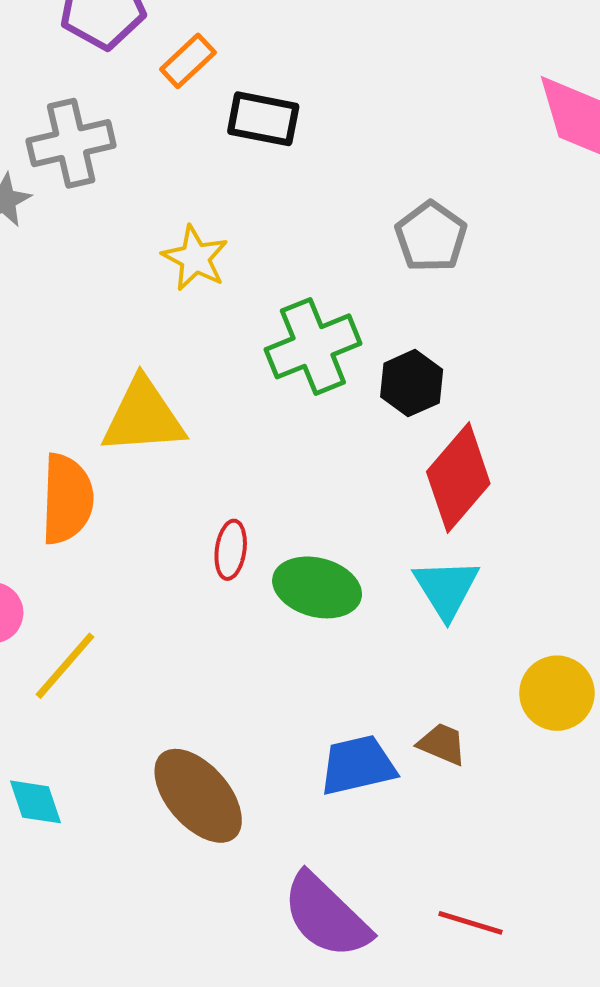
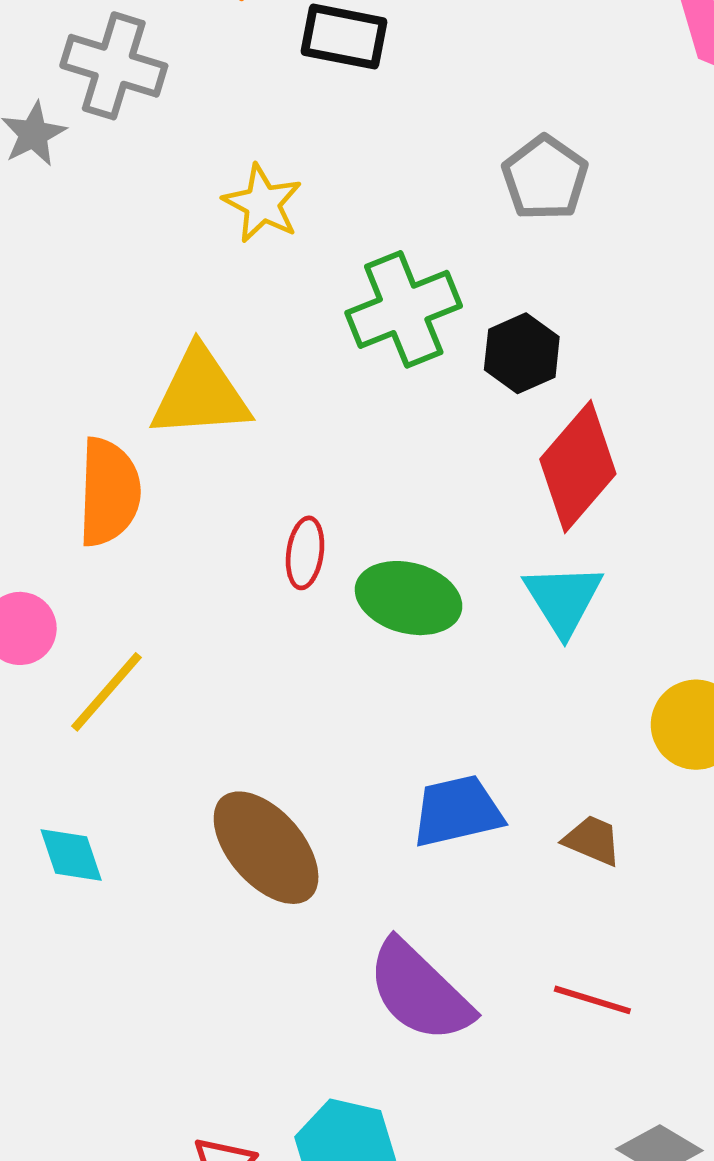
gray cross: (71, 143) -> (114, 66), turned 30
brown trapezoid: (442, 744) -> (592, 840), moved

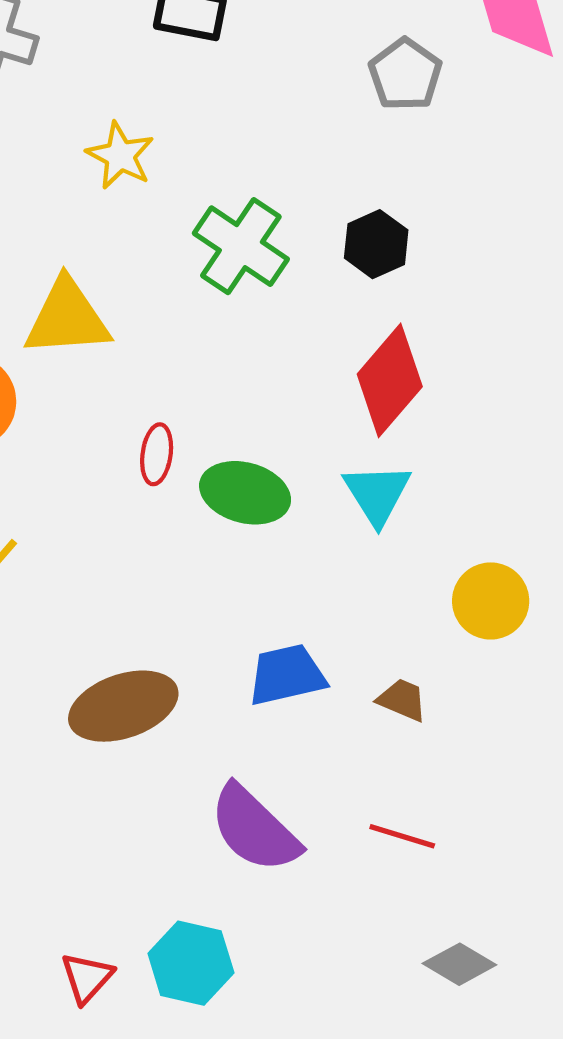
gray pentagon: (545, 178) -> (405, 74), moved
green cross: (404, 309) -> (241, 246), turned -34
black hexagon: (522, 353) -> (376, 244), moved
brown ellipse: (266, 848) -> (123, 706), turned -68

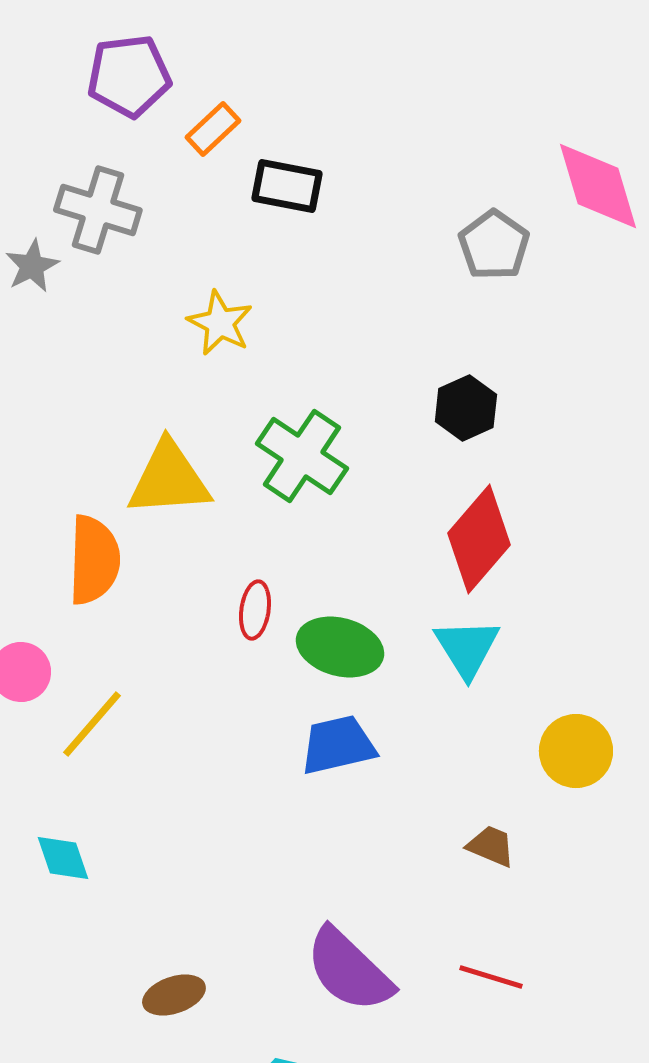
green cross: (241, 246) -> (302, 456), moved
blue trapezoid: (287, 675) -> (338, 745), moved
brown ellipse: (123, 706) -> (174, 995), moved, size x0.6

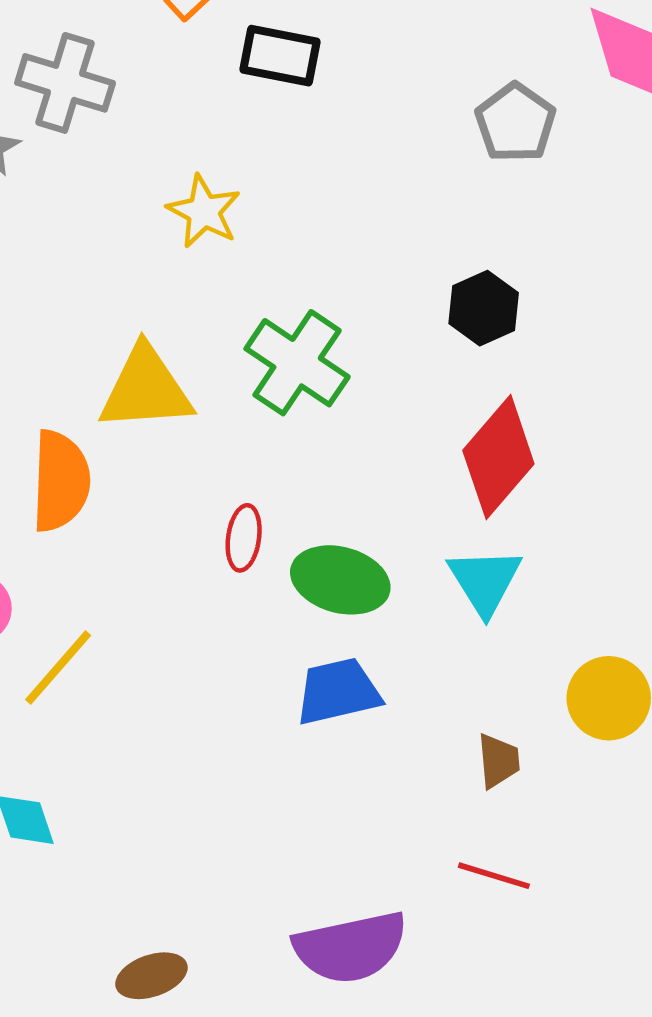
brown trapezoid: (491, 846) -> (498, 761), moved, turned 62
purple semicircle: (349, 970) -> (351, 947), turned -56
red line: (491, 977) -> (494, 876), moved

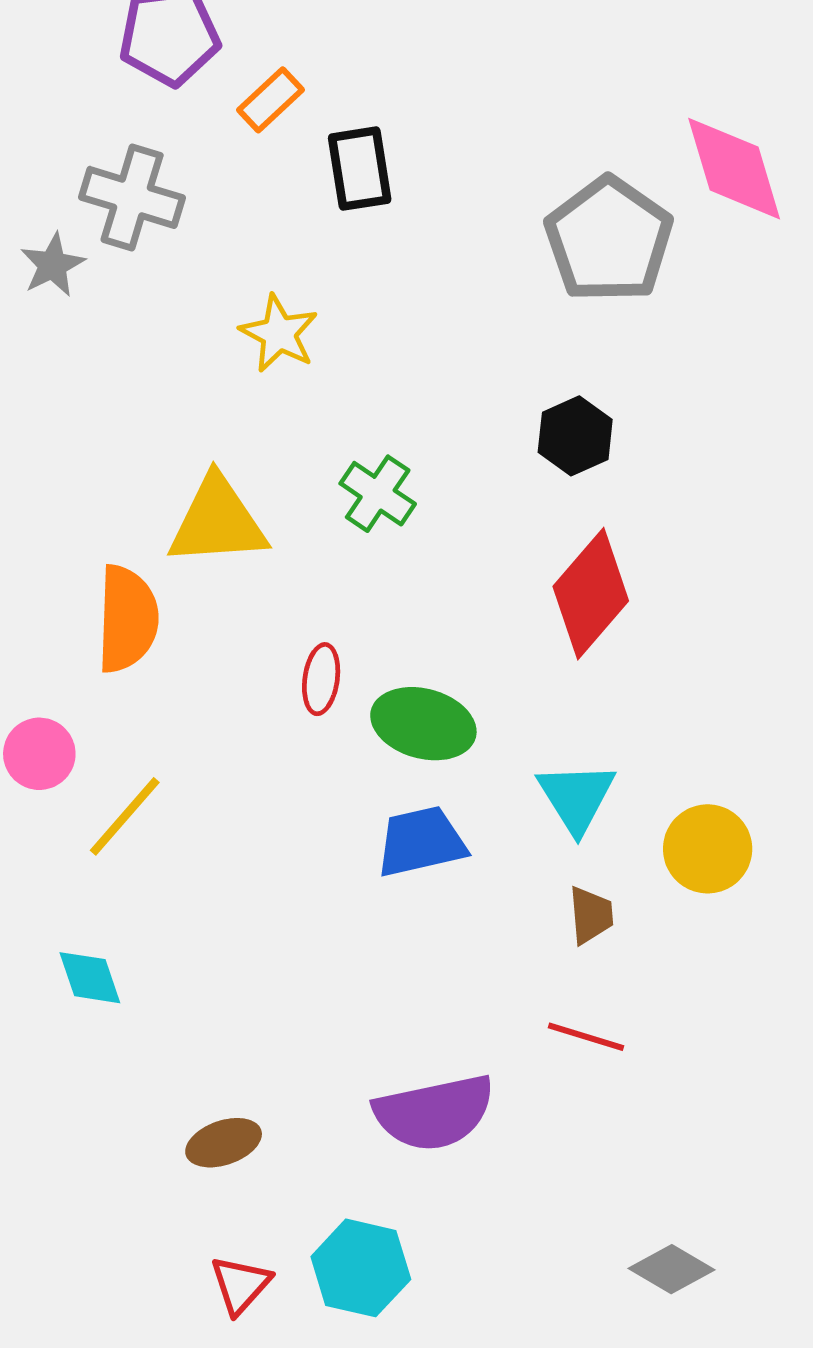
black rectangle: (280, 56) -> (360, 169), turned 70
gray pentagon: (515, 123) -> (609, 240), size x1.5
green cross: (297, 363) -> (378, 494), size x0.7
cyan triangle: (485, 581) -> (576, 797), moved

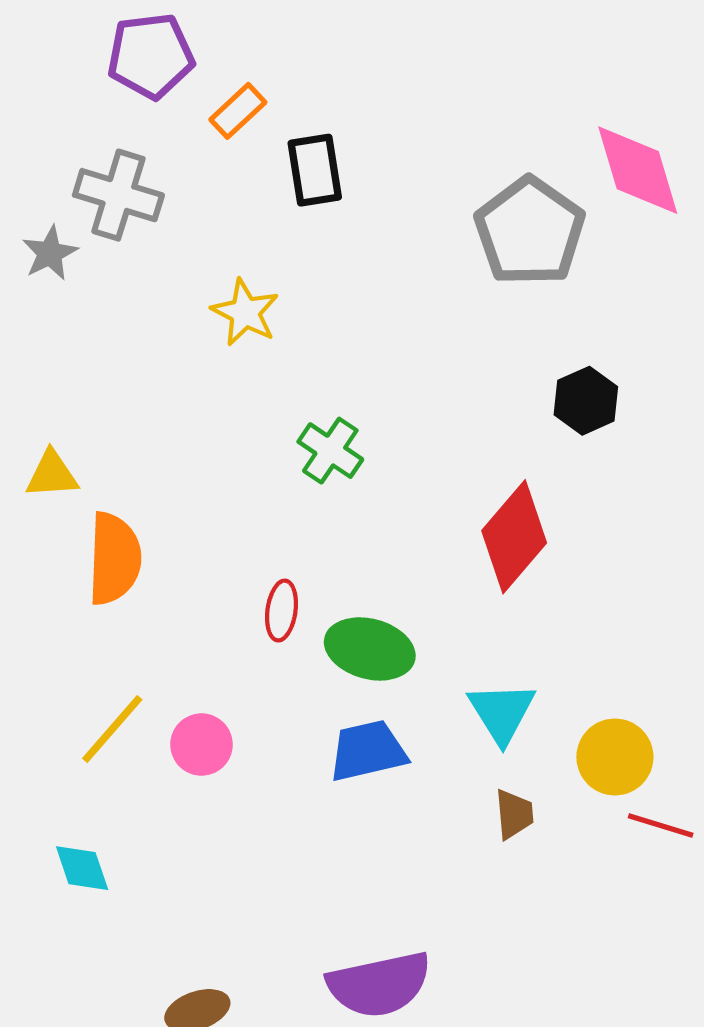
black hexagon: (575, 436) -> (586, 401), moved
yellow triangle: (218, 521) -> (52, 474), moved, size x0.6
pink circle: (39, 754) -> (202, 745), moved
red line: (586, 1037) -> (661, 826), moved

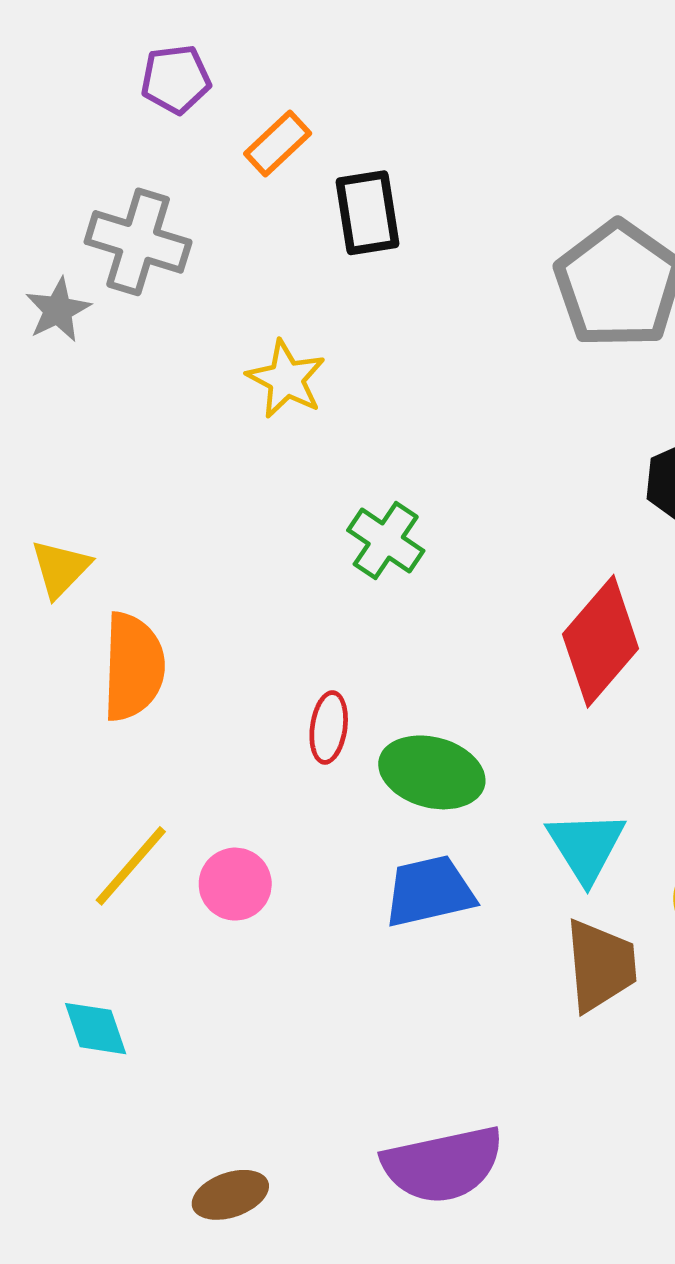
purple pentagon: (151, 56) -> (176, 79), size x0.7
yellow triangle: (52, 474) -> (60, 568), turned -42
brown trapezoid: (514, 814) -> (601, 965), size x1.6

